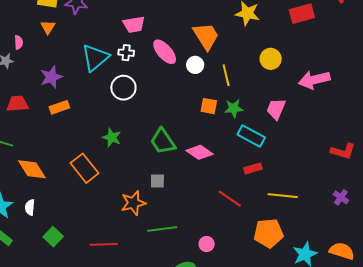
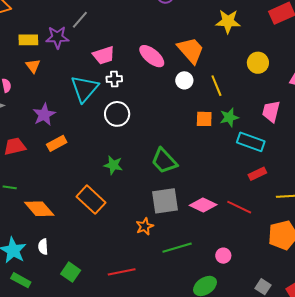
pink trapezoid: (134, 24) -> (104, 55), moved
pink ellipse: (165, 52) -> (152, 56), moved
pink diamond: (200, 152) -> (203, 205), moved
gray square: (157, 181) -> (165, 201), size x1.8
orange star: (133, 203) -> (145, 226), size x0.7

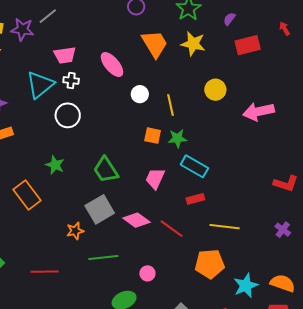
orange trapezoid: (191, 50) -> (155, 44), moved
pink trapezoid: (271, 111) -> (155, 178), moved
gray square: (165, 201) -> (100, 209), turned -32

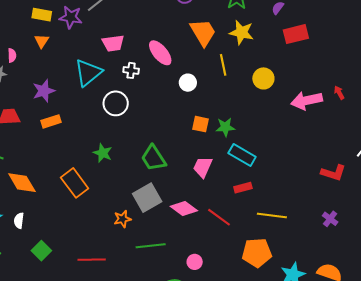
red arrow: (285, 29) -> (339, 93), moved
white cross: (71, 80) -> (131, 70), moved
yellow line: (171, 105) -> (223, 65), moved

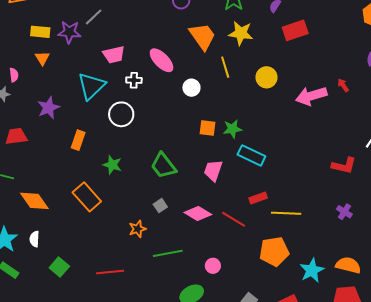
orange rectangle: (51, 121) -> (78, 140), moved, turned -48
red rectangle: (243, 188) -> (258, 198), moved
gray square: (147, 198) -> (160, 206), size x0.5

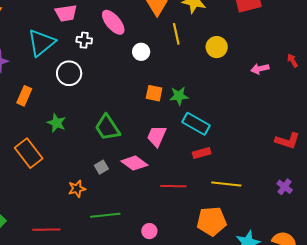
pink arrow: (311, 96) -> (260, 69), size x0.6
red rectangle: (258, 198) -> (202, 153), moved
pink diamond: (198, 213) -> (134, 163), moved
red line: (234, 219) -> (173, 186), turned -35

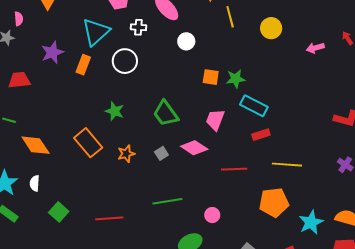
white circle: (141, 52) -> (186, 41), moved
orange rectangle: (24, 96) -> (83, 65), moved
orange star: (77, 189) -> (126, 154), moved

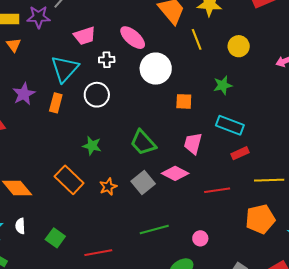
white circle: (186, 41) -> (156, 69), size x1.8
green star: (236, 79) -> (223, 85), moved
gray square: (161, 153) -> (143, 183), size x1.6
green square: (59, 212) -> (55, 238), moved

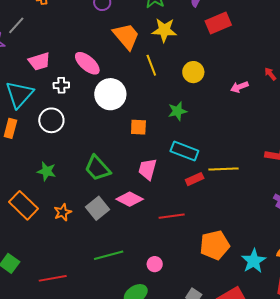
yellow line: (269, 180) -> (223, 169), moved

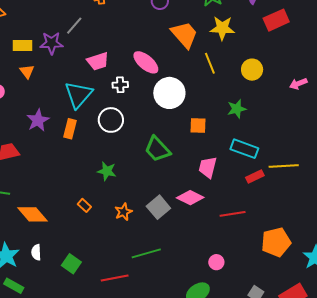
green trapezoid: (97, 168) -> (157, 149), moved
orange rectangle: (24, 205) -> (84, 205), size x0.5
green line: (109, 255) -> (146, 253), moved

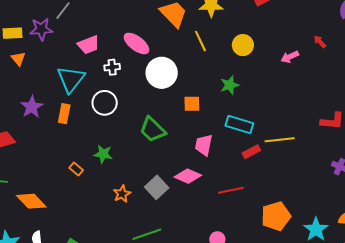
orange rectangle: (84, 205) -> (76, 169), moved

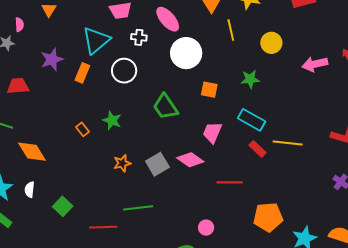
pink arrow: (290, 57) -> (315, 64), size x1.4
red rectangle: (251, 152) -> (257, 149), turned 60

